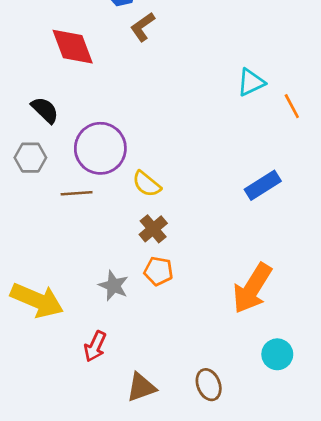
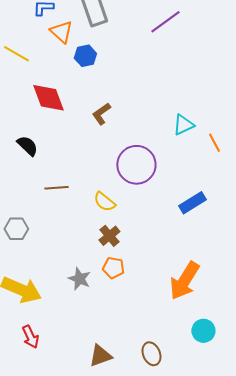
brown L-shape: (143, 27) -> (101, 114), moved
purple circle: (100, 148) -> (136, 165), moved
gray hexagon: (30, 158) -> (16, 229), moved
brown line: (77, 193) -> (56, 188), moved
red arrow: (95, 346) -> (30, 337), moved, turned -50

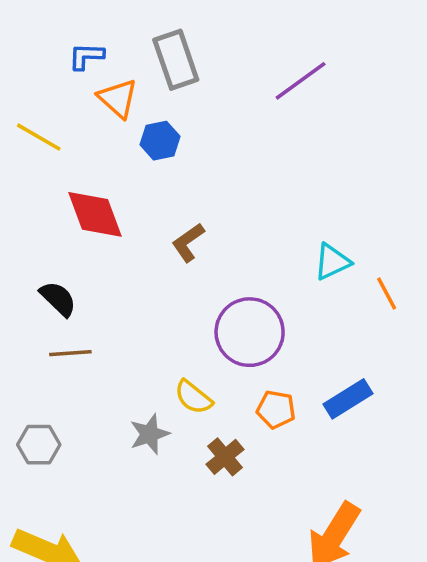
brown line: (56, 188) -> (70, 353), moved
brown cross: (109, 236) -> (225, 457), moved
orange pentagon: (113, 268) -> (276, 409), moved
gray star: (79, 279) -> (149, 434), moved, turned 30

